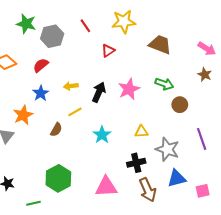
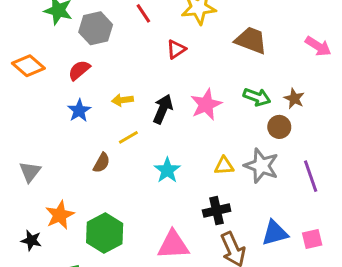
brown star: (205, 75) -> (294, 99), moved
orange star: (23, 115) -> (60, 215), moved
gray star: (167, 149) -> (261, 166), moved
pink square: (203, 191) -> (312, 239), moved

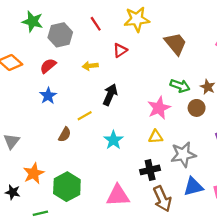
brown trapezoid: (251, 40) -> (176, 44), turned 30
yellow arrow: (122, 100) -> (90, 66), moved
pink star: (206, 105) -> (159, 108), moved
gray star: (261, 166) -> (183, 154), moved, turned -30

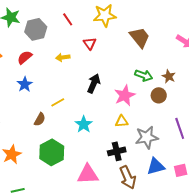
red triangle: (120, 50) -> (90, 43), turned -32
black arrow: (110, 95) -> (94, 83), moved
green hexagon: (67, 187) -> (52, 152), moved

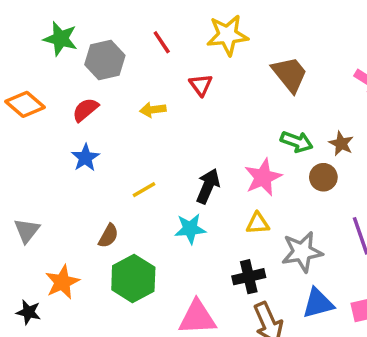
black arrow: (94, 83) -> (208, 186), moved
brown semicircle: (40, 119) -> (108, 236), moved
cyan star: (84, 124) -> (190, 229), turned 30

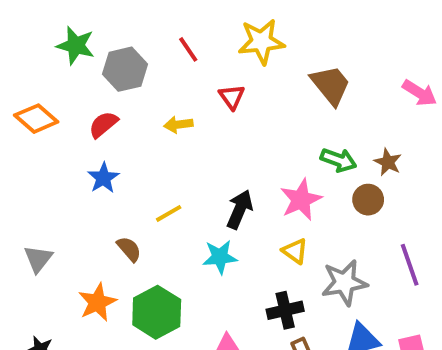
yellow triangle: (258, 223) -> (295, 251), turned 40
brown semicircle: (108, 236) -> (129, 249), moved, turned -70
orange star: (62, 282) -> (97, 302), moved

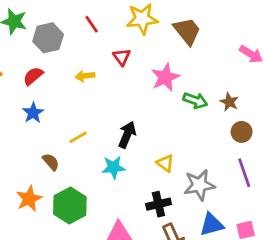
brown trapezoid: (331, 85) -> (187, 31), moved
pink star: (301, 200) -> (165, 77), moved
brown circle: (368, 200) -> (242, 132), moved

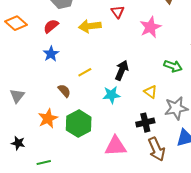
yellow arrow: (85, 76) -> (90, 26), size x1.5
green arrow: (195, 101) -> (173, 66), moved

